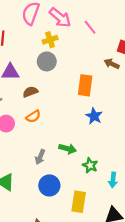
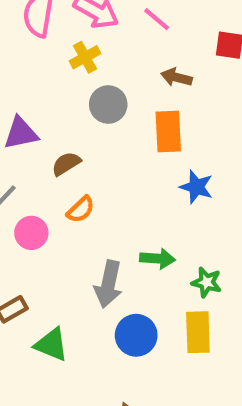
gray circle: (47, 61) -> (108, 105), moved
brown arrow: (112, 64) -> (177, 77), moved
gray arrow: (40, 157) -> (108, 284), size x1.5
yellow rectangle: (79, 202) -> (198, 332), moved

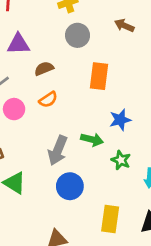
orange rectangle: (168, 132) -> (99, 76), moved
blue star: (196, 187) -> (120, 120), moved, turned 30
yellow rectangle: (198, 332) -> (110, 219), moved

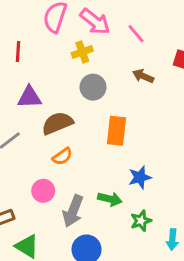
brown semicircle: (44, 69) -> (57, 123), size x1.5
pink circle: (14, 109) -> (43, 191), moved
green star: (121, 160) -> (141, 221), turned 30

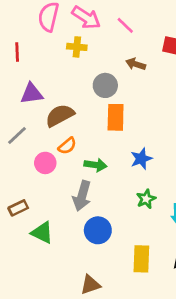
yellow cross: (82, 52) -> (77, 47), turned 30
gray circle: (93, 87) -> (105, 85), moved
pink circle: (43, 191) -> (45, 163), moved
green arrow: (110, 199) -> (95, 165), moved

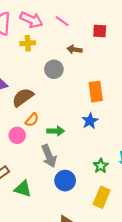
orange rectangle: (116, 117) -> (96, 92), moved
gray arrow: (82, 196) -> (49, 156), turned -30
green star: (146, 199) -> (101, 166), moved
yellow rectangle: (141, 259) -> (102, 197), turned 30

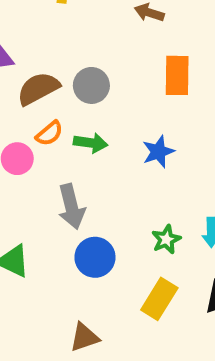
gray circle: (54, 69) -> (91, 85), moved
orange rectangle: (96, 92) -> (177, 75), moved
green arrow: (56, 131) -> (91, 143), moved

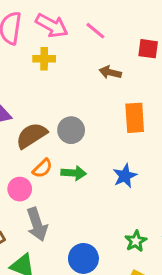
gray arrow: (71, 207) -> (37, 224), moved

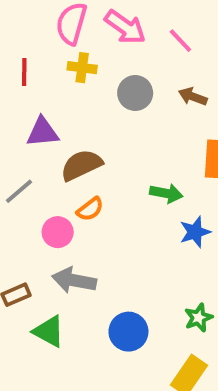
yellow cross: (44, 59) -> (82, 68), moved
gray circle: (71, 130) -> (135, 93), moved
green arrow: (74, 173) -> (166, 193), moved
gray arrow: (37, 224) -> (74, 280), turned 112

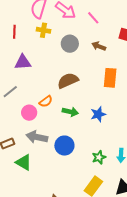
brown semicircle: (81, 165) -> (68, 81), moved
green arrow: (166, 193) -> (70, 112), moved
blue circle: (128, 332) -> (64, 146), moved

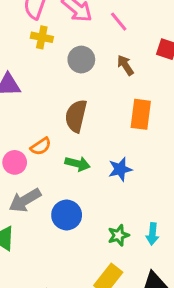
brown arrow: (99, 46) -> (125, 65), turned 32
brown semicircle: (68, 81) -> (76, 116), turned -55
gray arrow: (37, 137) -> (25, 200), turned -45

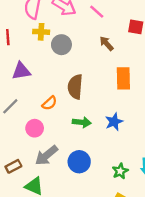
gray circle: (81, 60) -> (61, 45), moved
orange semicircle: (41, 146) -> (49, 103), moved

